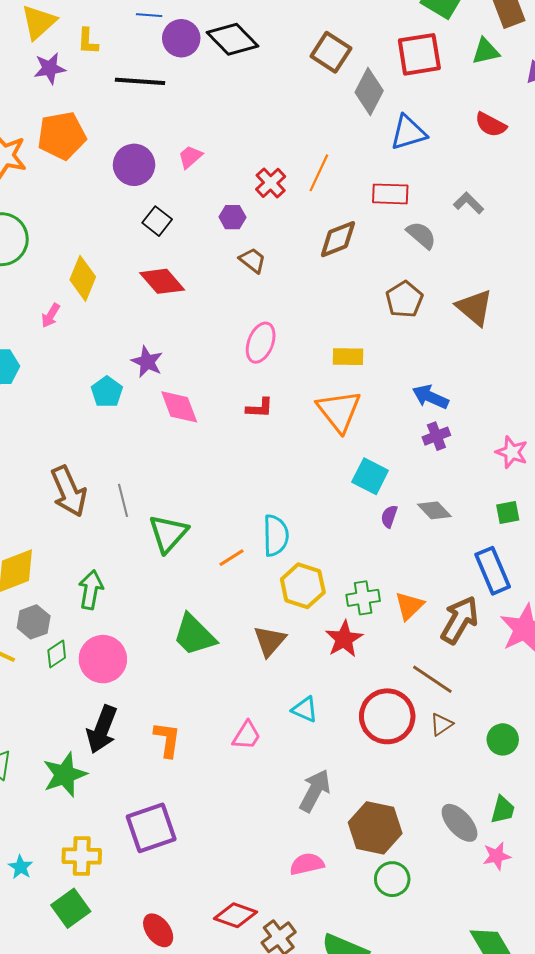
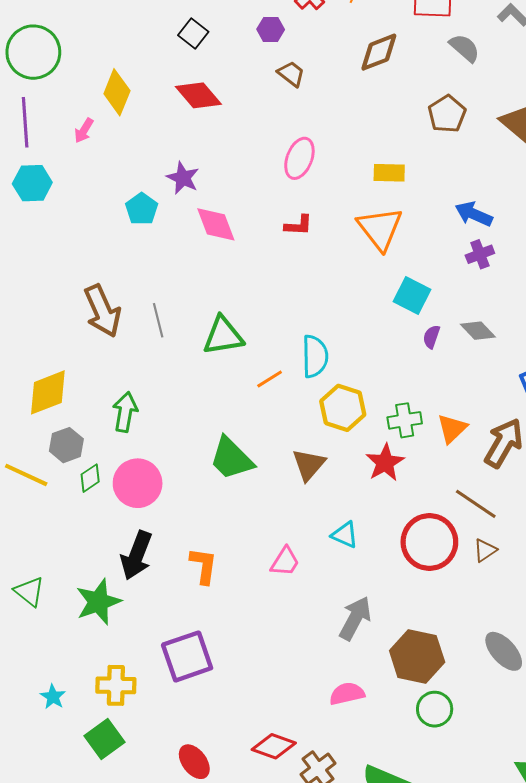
green triangle: (168, 534) -> (223, 336), moved, turned 39

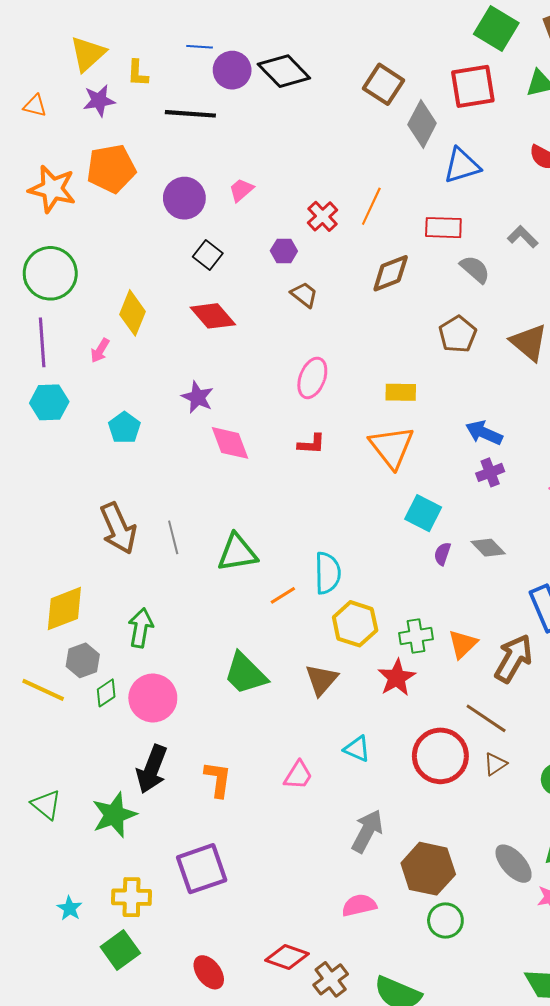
cyan pentagon: (142, 209) -> (124, 428), moved

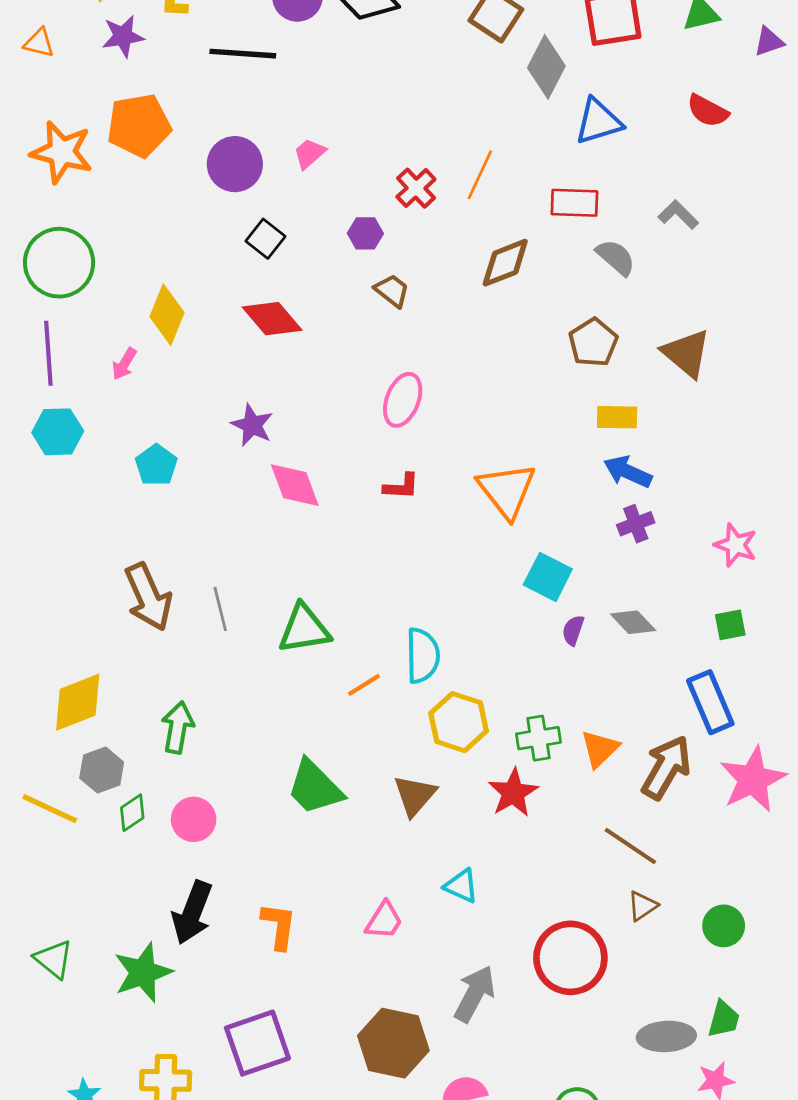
yellow rectangle: (401, 392) -> (617, 417), moved
pink circle: (153, 698) -> (194, 819), size x0.7
red circle: (440, 756) -> (570, 958), moved
gray ellipse: (514, 864) -> (666, 1036), turned -51
brown hexagon: (428, 869) -> (393, 1043), moved

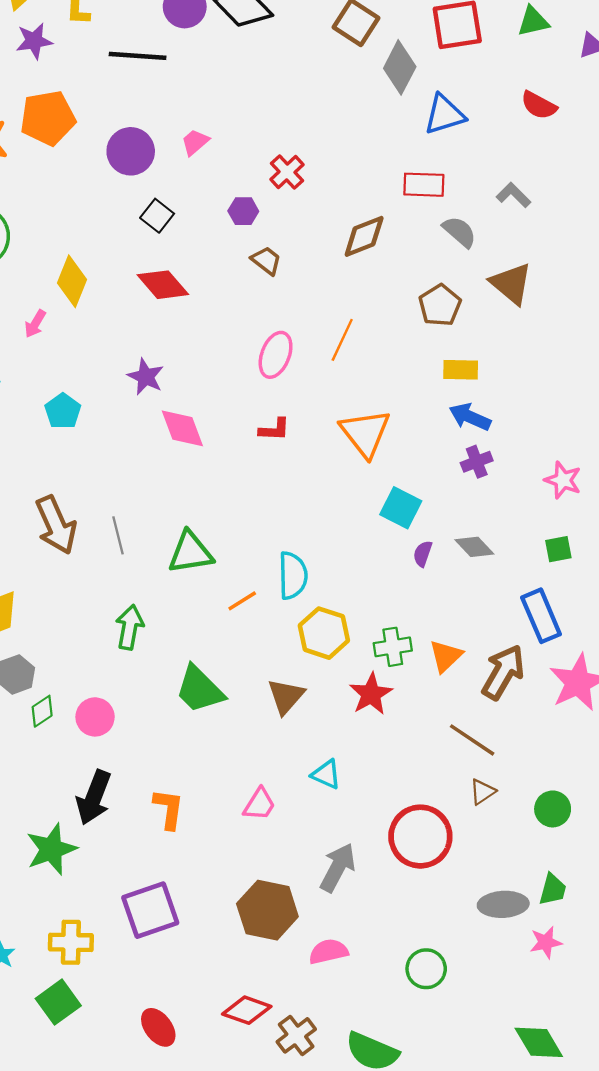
orange line: (480, 175) -> (342, 340), moved
brown triangle: (686, 353) -> (511, 284), moved
green arrow: (178, 727) -> (130, 627), moved

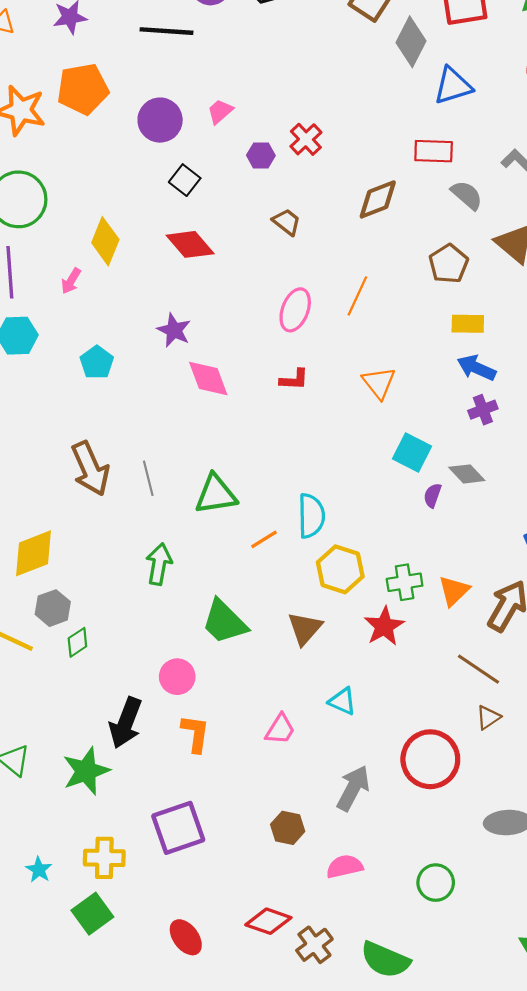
purple hexagon: (243, 211) -> (261, 155), moved
orange triangle: (365, 433) -> (379, 383), size x0.7
gray diamond: (474, 547) -> (467, 474), moved
pink circle: (95, 717) -> (177, 677), moved
brown hexagon: (267, 910) -> (288, 828), size x0.6

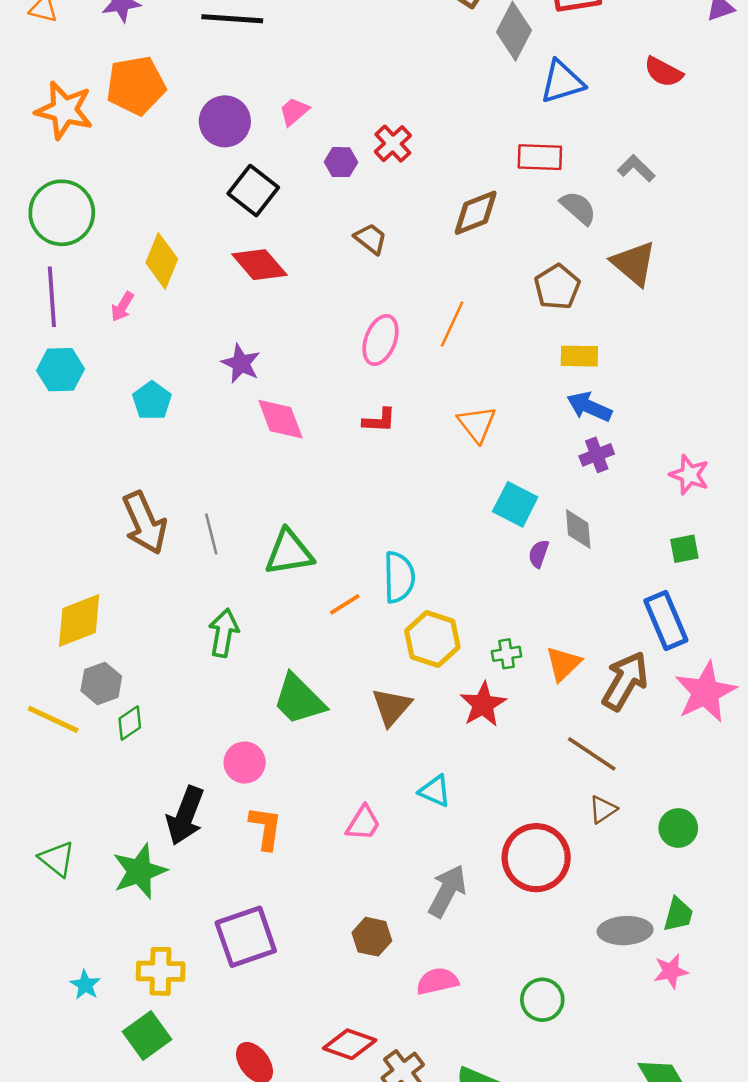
black square: (185, 180) -> (253, 191), size x1.4
gray diamond: (467, 474) -> (578, 529), turned 39
green cross: (405, 582) -> (507, 654), size x0.7

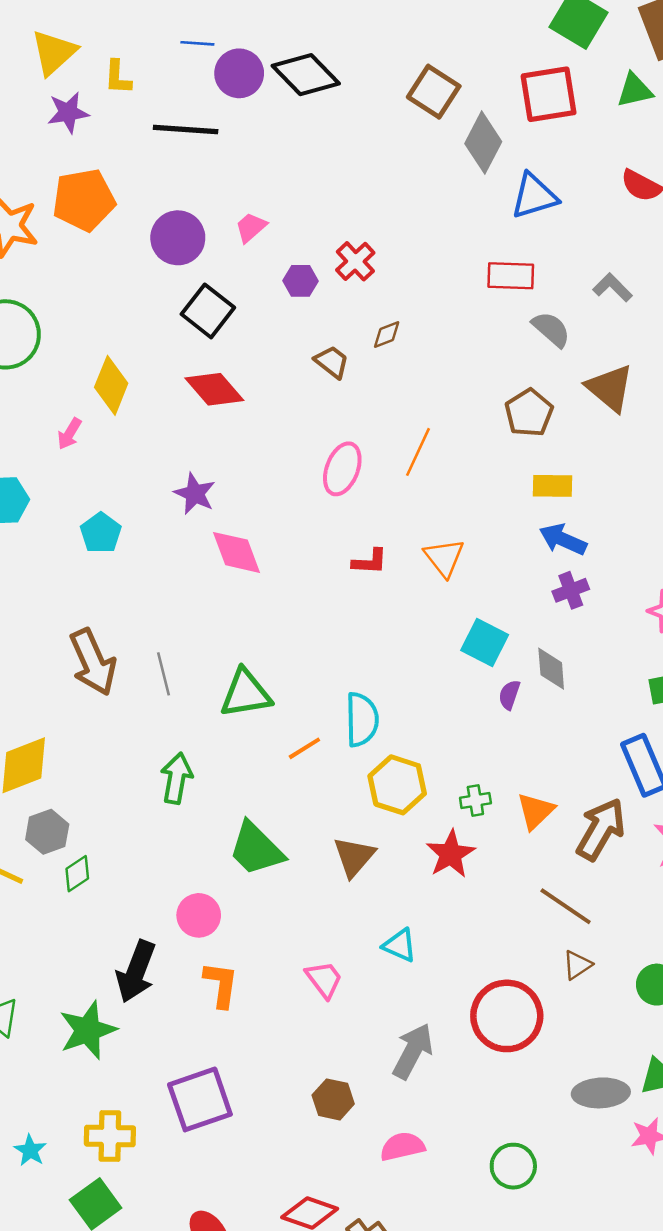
brown diamond: (476, 213) -> (387, 334), moved, size x0.6
red L-shape: (379, 420) -> (370, 562), moved
pink trapezoid: (363, 823) -> (324, 979), turned -69

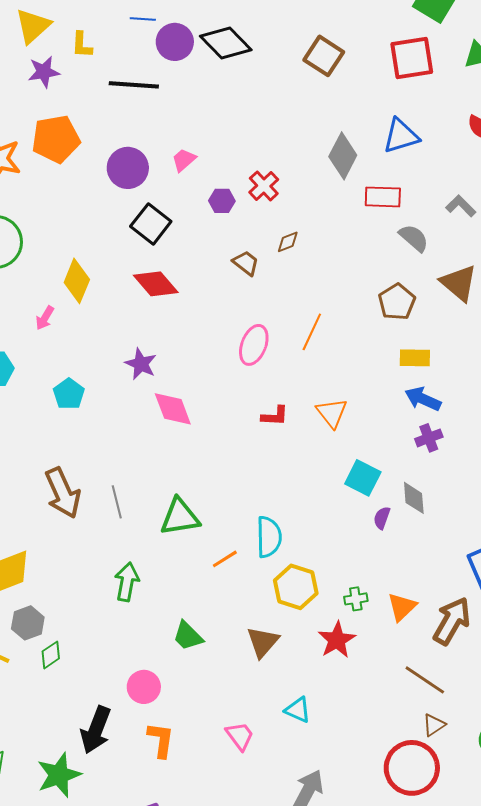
gray diamond: (483, 143) -> (343, 156), moved
green trapezoid: (256, 849) -> (188, 636), size x0.7
red circle: (507, 1016) -> (412, 768), moved

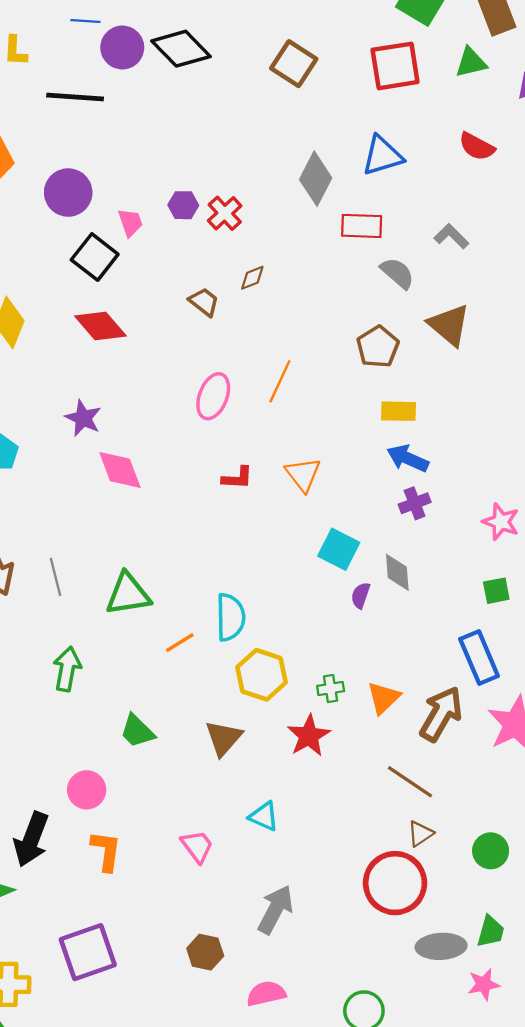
pink trapezoid: (184, 160) -> (130, 222), moved, turned 112
purple hexagon: (222, 201) -> (183, 205), moved

